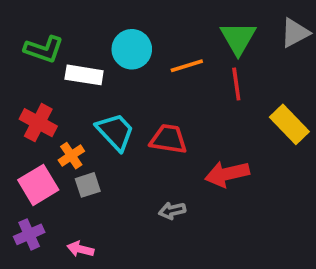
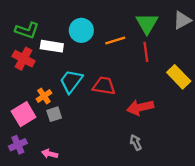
red cross: (38, 123) -> (24, 59), moved
cyan trapezoid: (115, 132) -> (71, 81), turned -100
gray arrow: (172, 211) -> (136, 142), moved, turned 77

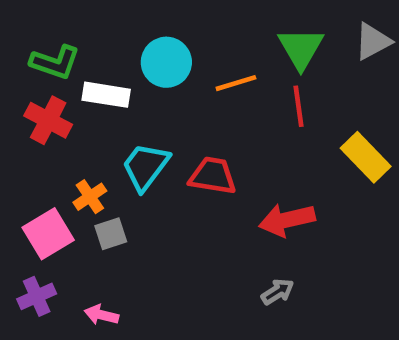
gray arrow: (136, 142) -> (278, 292), turned 84

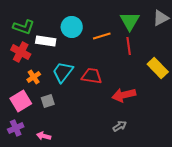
orange cross: (90, 197) -> (34, 77), moved

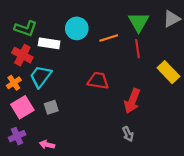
cyan trapezoid: (63, 72) -> (41, 76), moved
orange cross: (34, 77) -> (14, 83), moved
red arrow: (124, 95) -> (132, 101), turned -55
gray arrow: (120, 126) -> (128, 134), turned 96

